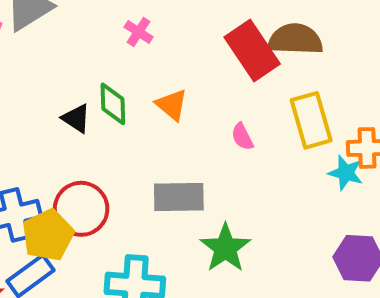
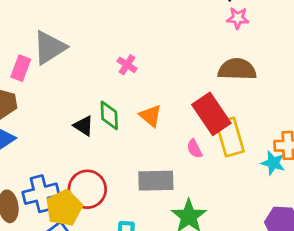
red rectangle: (252, 51) -> (211, 114), moved
yellow rectangle: (311, 120) -> (230, 137), moved
pink semicircle: (242, 137) -> (194, 149), moved

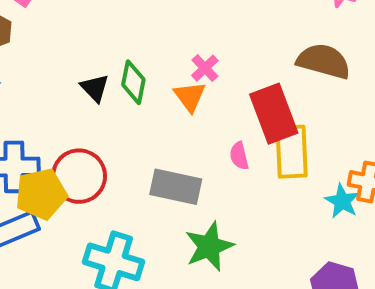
pink cross: (127, 65) -> (205, 68), moved

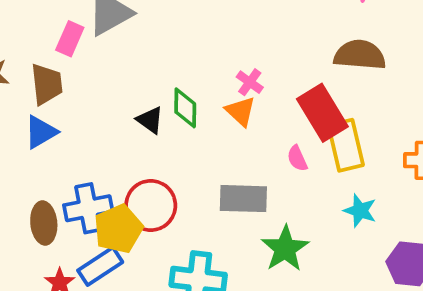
cyan star: (342, 201) -> (360, 211), moved

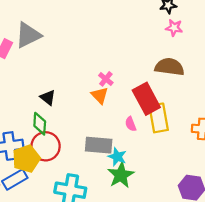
green diamond: (185, 108) -> (40, 124), moved
cyan star: (360, 211) -> (117, 157), moved

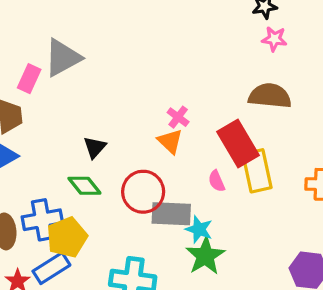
black triangle: (48, 98) -> (95, 147), turned 35
green diamond: (40, 124) -> (84, 186), turned -40
red circle: (46, 146) -> (143, 192), moved

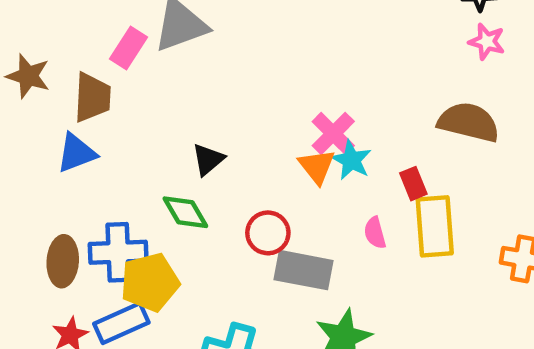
pink cross: (178, 117) -> (333, 134), size x1.4
red rectangle: (238, 144) -> (413, 184), size x0.5
red circle: (143, 192) -> (268, 233), size x0.7
cyan star: (199, 229) -> (351, 160), moved

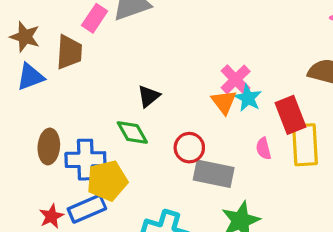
blue triangle: (76, 153) -> (30, 77), moved
red rectangle: (413, 184) -> (291, 115), size x1.6
brown ellipse: (63, 261) -> (49, 146), moved

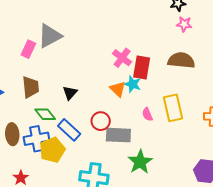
brown trapezoid: (69, 52) -> (31, 87), moved
pink cross: (236, 79) -> (122, 58), moved
red rectangle: (291, 115) -> (142, 68), moved, turned 40
green diamond: (132, 133) -> (45, 114), moved
blue rectangle: (87, 209) -> (69, 130), moved, turned 75

